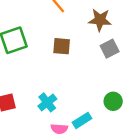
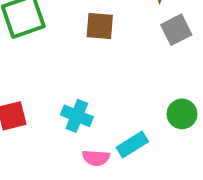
cyan cross: (47, 102) -> (77, 116), turned -30

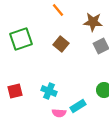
brown square: (100, 26) -> (61, 44), turned 35

